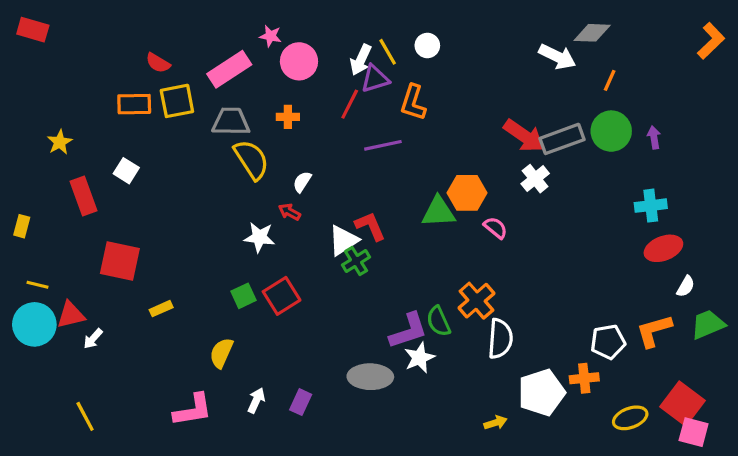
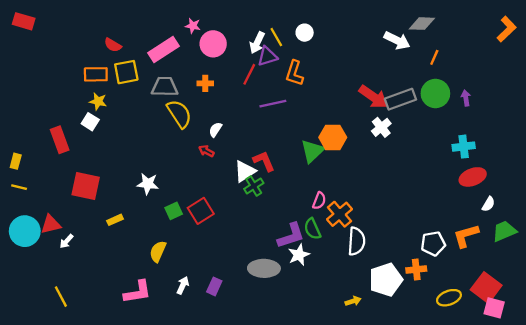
yellow star: (60, 142) -> (98, 101), moved, turned -30
green triangle: (438, 212) -> (312, 151), turned -40
pink semicircle: (495, 228) -> (319, 201), moved, turned 72
white star: (259, 237) -> (148, 184), moved
yellow line: (38, 285) -> (19, 187), moved

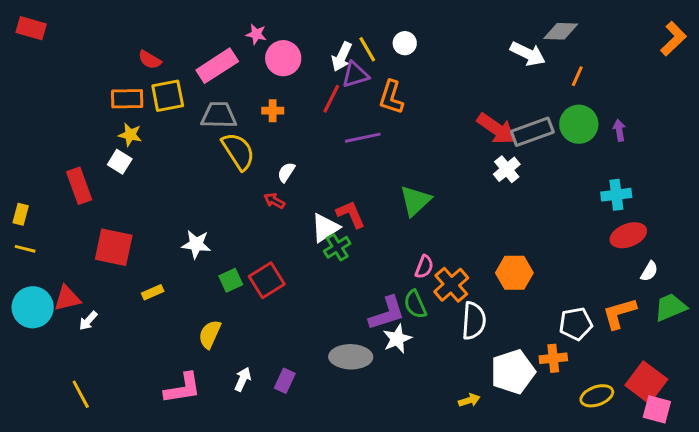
orange hexagon: (333, 137) -> (514, 273), moved

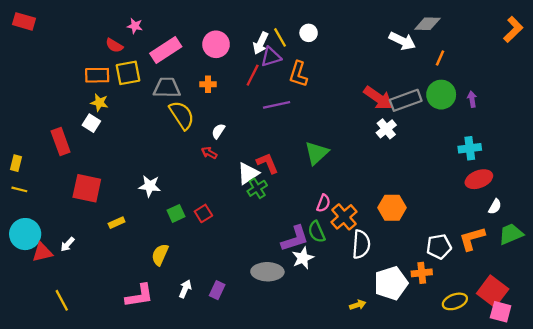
pink star: (256, 34) -> (135, 26), moved
red square: (267, 280) -> (203, 213), size x0.7
red triangle: (67, 298) -> (42, 252), moved

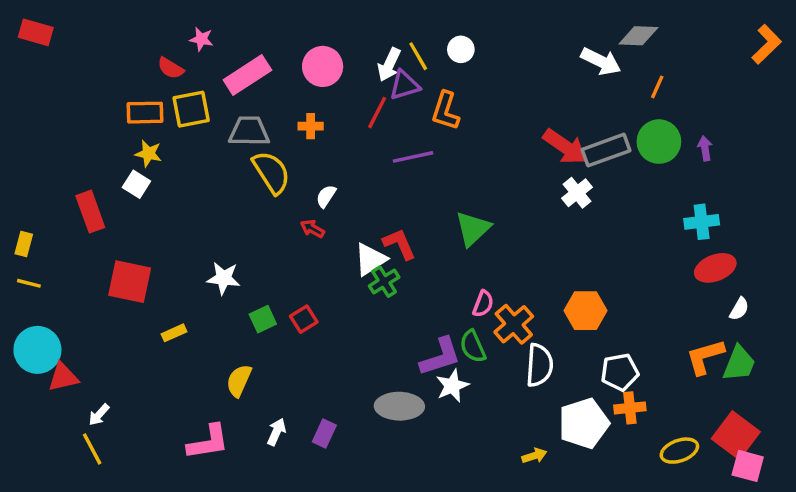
green trapezoid: (511, 234) -> (739, 364), moved, turned 135
white arrow: (67, 244) -> (99, 415), moved
white pentagon: (439, 247) -> (620, 372), moved

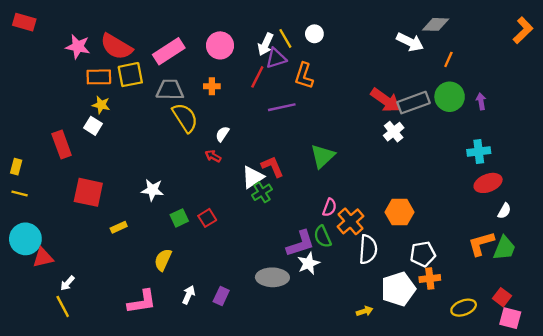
pink star: (201, 39) -> (78, 47), moved, size x1.5
red semicircle: (171, 68) -> (116, 47), size x1.8
red square: (736, 435) -> (502, 297), size x0.6

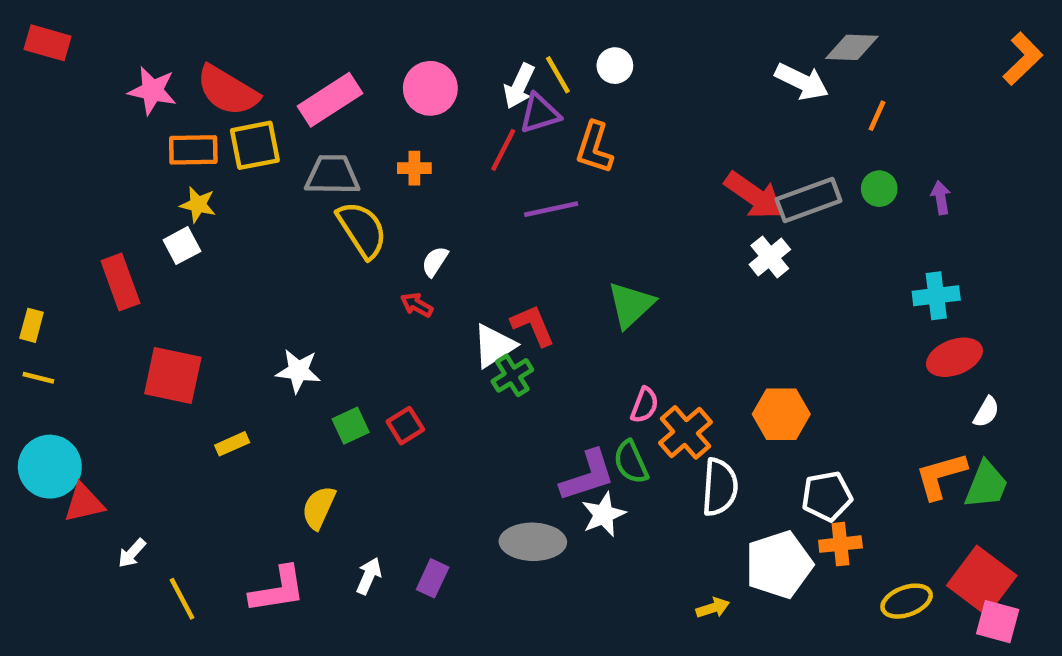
green circle: (450, 97) -> (879, 189), size x0.6
white square: (93, 126) -> (182, 246), turned 30
red square: (502, 297) -> (982, 581), size x1.8
yellow line: (63, 306) -> (182, 599), moved

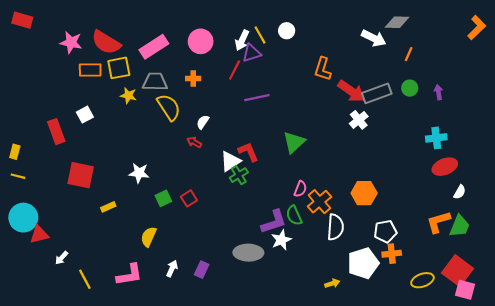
orange L-shape: (594, 148) -> (323, 69), moved
yellow star: (198, 205) -> (128, 95), moved

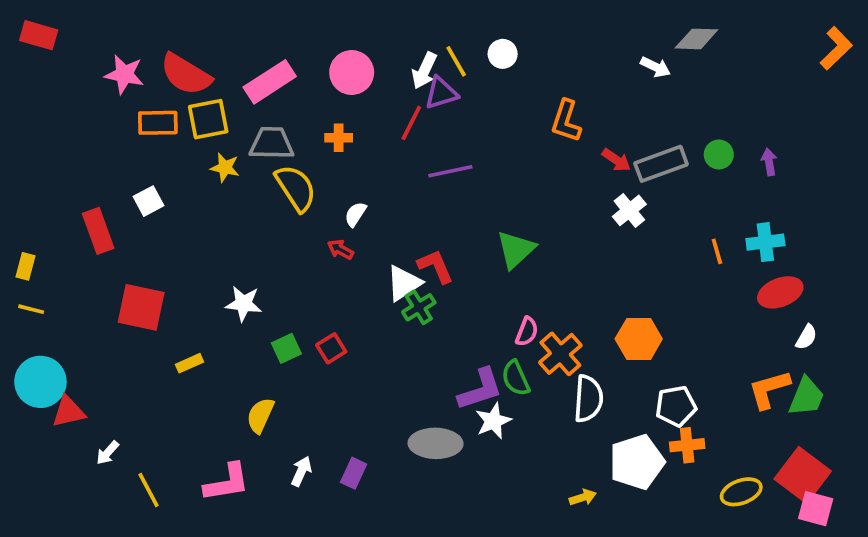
white arrow: (374, 38) -> (655, 67), size x0.7
orange line: (409, 54) -> (717, 251), moved, turned -40
red arrow: (351, 91) -> (616, 160), size x0.6

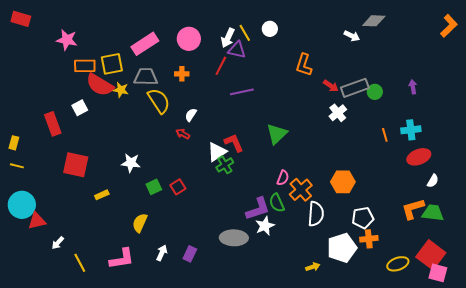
red semicircle: (186, 74) -> (100, 85), moved
purple triangle: (441, 93) -> (237, 50), turned 30
green circle: (719, 155) -> (375, 92), moved
green trapezoid: (806, 397) -> (433, 213), turned -105

